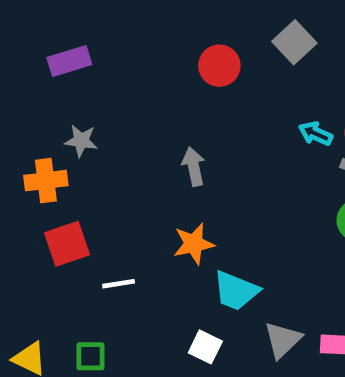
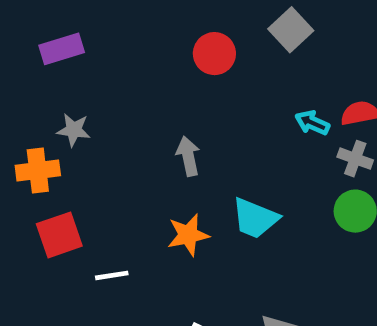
cyan trapezoid: (236, 291) -> (255, 218), moved

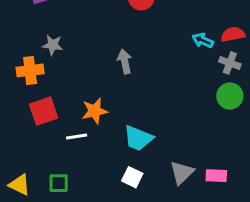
cyan trapezoid: (255, 218) -> (138, 138), moved
orange star: (188, 235) -> (95, 111), moved

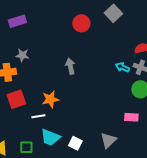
cyan arrow: (203, 40) -> (122, 67), moved
cyan trapezoid: (138, 138) -> (50, 137), moved
pink rectangle: (216, 176) -> (131, 117), moved

